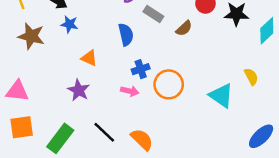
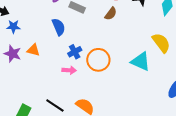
brown semicircle: (184, 28) -> (111, 14), moved
yellow semicircle: (251, 77) -> (161, 43), size x1.5
purple star: (79, 90) -> (13, 54), moved

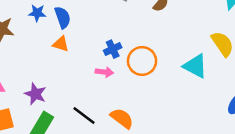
blue semicircle: (59, 27) -> (63, 17), moved
purple star: (13, 54) -> (35, 94), moved

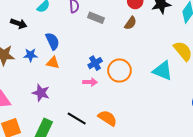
blue star: (37, 13) -> (30, 55), moved
purple star: (35, 94) -> (41, 93), moved

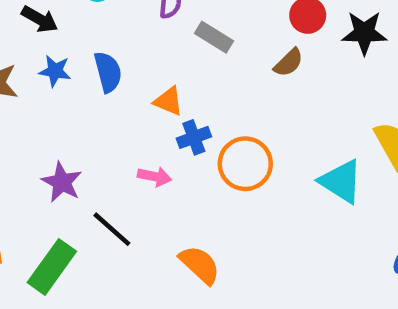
blue star: (30, 55) -> (55, 71), moved
orange triangle: (53, 63) -> (168, 101), moved
pink arrow: (90, 82) -> (154, 176), moved
black line: (77, 119) -> (112, 229), moved

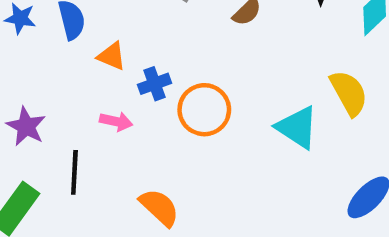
orange triangle: (168, 101) -> (112, 56), moved
black line: (112, 229) -> (74, 172), turned 51

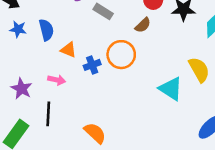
orange circle: (204, 110) -> (121, 55), moved
pink arrow: (116, 121) -> (57, 80), moved

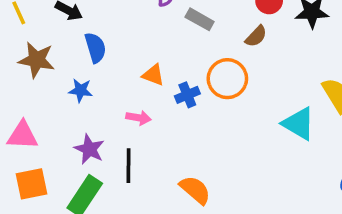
blue star: (18, 29) -> (81, 90), moved
blue semicircle: (46, 30) -> (95, 48), moved
purple star: (21, 89) -> (89, 149), moved

